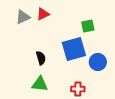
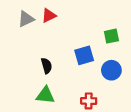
green square: (88, 26) -> (111, 36), moved
blue square: (74, 49) -> (84, 55), size x0.7

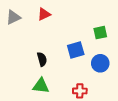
gray triangle: (26, 19) -> (13, 17), moved

